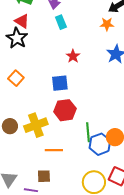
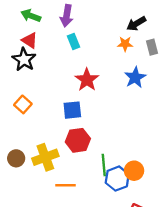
red star: (73, 56) -> (87, 80), size x1.5

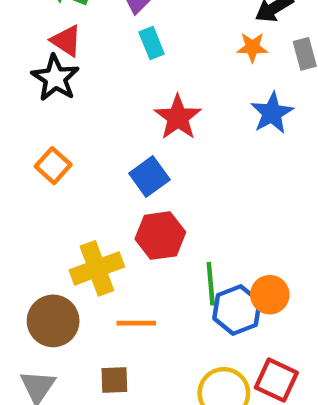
blue square: (72, 110) -> (149, 176), turned -30
brown circle: (16, 158) -> (53, 321), moved, size x1.5

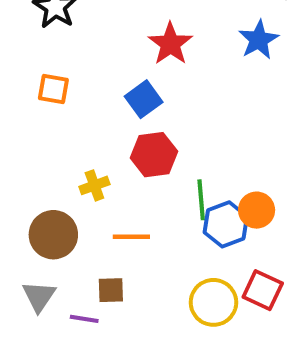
orange square: (53, 166) -> (53, 89), turned -32
yellow cross: (97, 268) -> (94, 185), size x0.6

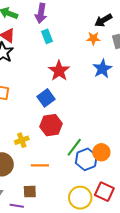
green line: (201, 200) -> (74, 147), turned 42

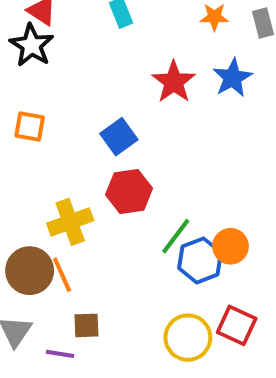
red star: (59, 71) -> (174, 82), moved
yellow cross: (22, 140) -> (70, 222), size x1.5
orange line: (40, 165) -> (62, 275), moved, turned 66

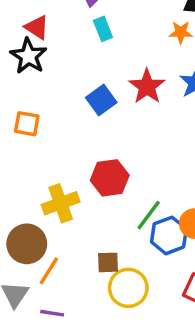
blue square: (119, 137) -> (101, 100), moved
orange line: (62, 275) -> (49, 271), moved, turned 56
brown square: (86, 325) -> (108, 262), moved
yellow circle: (188, 338) -> (128, 288), moved

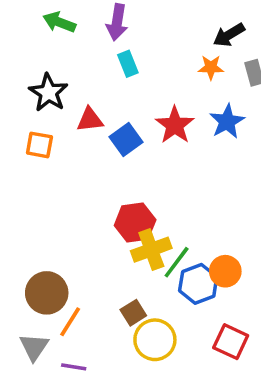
red triangle: (37, 27) -> (90, 120), moved, turned -40
orange square: (27, 124) -> (39, 145), moved
yellow cross: (61, 203) -> (151, 250), moved
brown square: (108, 262) -> (133, 313), turned -30

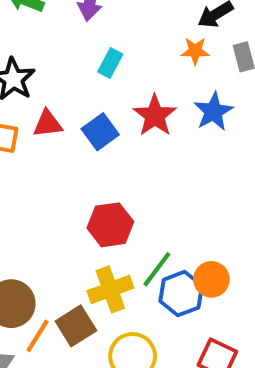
cyan rectangle: (128, 64) -> (110, 63), moved, turned 50
red triangle: (90, 120) -> (48, 124), moved
yellow cross: (151, 250) -> (110, 289), moved
brown square: (133, 313) -> (76, 326), moved, size x1.4

